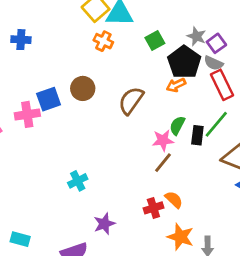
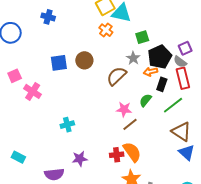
gray star: (196, 36) -> (133, 58), moved
pink cross: (27, 114) -> (33, 91), moved, turned 30
black rectangle: (197, 135) -> (162, 84), moved
pink star: (163, 140) -> (124, 109), moved
orange semicircle: (174, 200) -> (132, 152), size x1.5

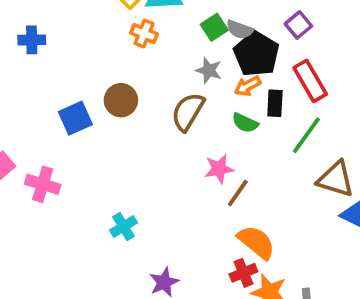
gray semicircle: (180, 62) -> (240, 30), moved
green semicircle: (145, 100) -> (245, 123), moved, turned -88
red cross: (117, 155) -> (243, 273), moved

